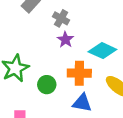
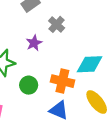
purple star: (65, 40) -> (34, 43), moved
cyan diamond: (102, 51) -> (90, 64), turned -40

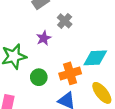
orange cross: (62, 81) -> (70, 73), turned -30

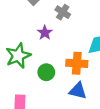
orange cross: (70, 73) -> (77, 63), turned 30

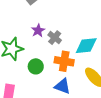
gray cross: (63, 12) -> (55, 38), moved

